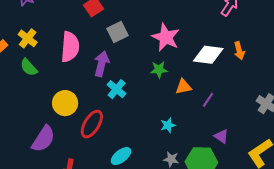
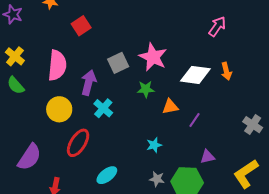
gray square: (117, 32) -> (118, 63), moved
yellow circle: (65, 103) -> (59, 109), moved
purple triangle: (221, 136) -> (207, 157), turned -49

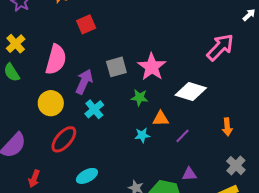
pink arrow: (217, 26) -> (220, 47), size x1.4
orange arrow: (226, 71) -> (227, 127), moved
gray cross: (253, 125) -> (236, 166), moved
cyan star: (154, 145) -> (142, 135), moved

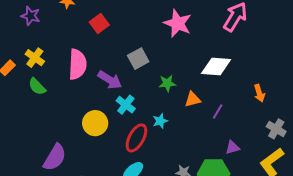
pink star: (152, 67) -> (178, 23), moved
purple arrow: (84, 82) -> (110, 80), turned 110
yellow circle: (51, 103) -> (95, 123), moved
cyan star: (142, 135) -> (160, 121), moved
red ellipse: (64, 139) -> (136, 138), moved

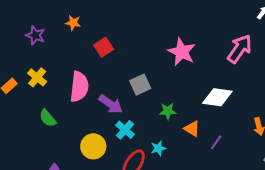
green semicircle: (37, 87) -> (48, 118), moved
orange triangle: (193, 99) -> (192, 129), turned 42

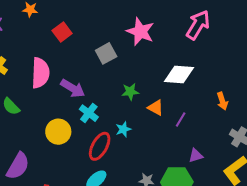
gray square: (140, 85) -> (106, 53), moved

